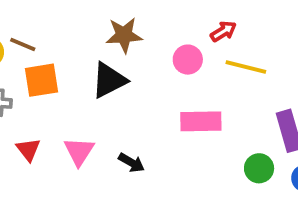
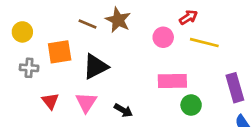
brown star: (124, 35) -> (118, 20), turned 30
brown line: (23, 45) -> (87, 24), moved
black triangle: (109, 80) -> (95, 66), moved
green circle: (259, 168) -> (191, 105), moved

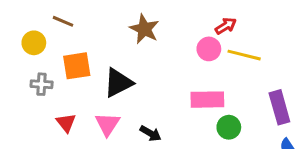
brown line: (87, 24) -> (63, 21), moved
pink circle: (163, 37) -> (209, 49), moved

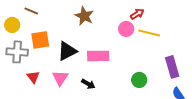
gray cross: (42, 84) -> (17, 52), size x1.5
pink rectangle: (207, 100) -> (98, 56), moved

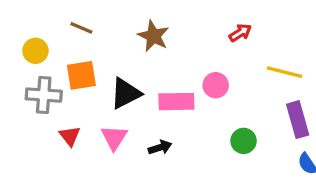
brown line: (31, 11) -> (81, 28), moved
pink circle: (126, 29) -> (216, 85), moved
yellow line: (149, 33) -> (284, 72), moved
black arrow: (88, 84) -> (160, 147), turned -48

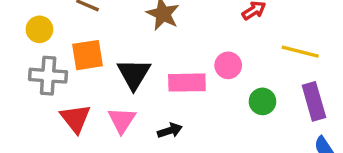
black triangle: (126, 93) -> (134, 74), turned -32
red triangle: (70, 136) -> (75, 119), size x1.4
green circle: (244, 141) -> (262, 101), moved

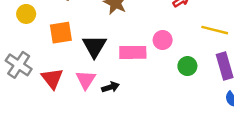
gray cross: (48, 76) -> (19, 65), moved, turned 30
black arrow: (170, 131) -> (110, 87), moved

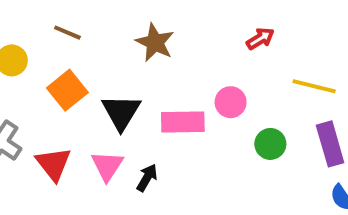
orange square: (61, 33) -> (67, 90), turned -30
black arrow: (110, 87) -> (147, 178), turned -42

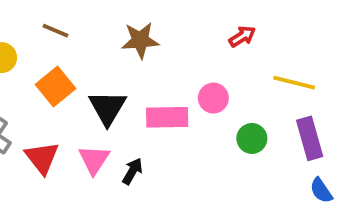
brown star: (155, 42) -> (140, 40), turned -30

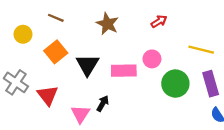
red arrow: (242, 36) -> (159, 21), moved
brown star: (140, 40) -> (107, 24), turned 30
green circle: (252, 138) -> (175, 84), size x1.5
pink triangle: (94, 160) -> (80, 114), moved

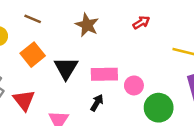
pink circle: (152, 59) -> (134, 85), moved
green circle: (175, 84) -> (159, 108), moved
black arrow: (103, 103) -> (97, 103), moved

